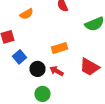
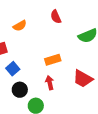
black circle: (38, 69) -> (20, 90), moved
red arrow: (56, 71) -> (50, 83), turned 48

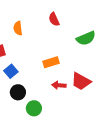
orange semicircle: (20, 26) -> (18, 28), turned 112
red arrow: (50, 83) -> (59, 85), moved, turned -72

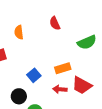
orange rectangle: (51, 62) -> (63, 68), moved
blue square: (11, 71) -> (34, 75), moved

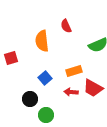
orange semicircle: (19, 32) -> (42, 41), moved, size x1.5

